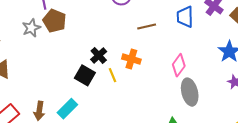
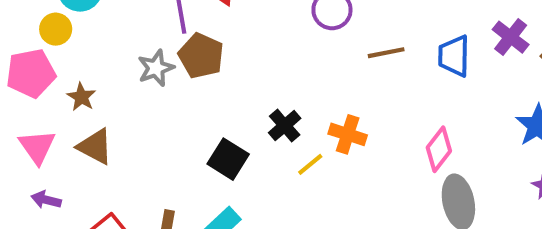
brown line: (147, 27) -> (386, 53), moved
black square: (85, 75) -> (228, 159), moved
yellow line: (113, 75) -> (310, 164), turned 72

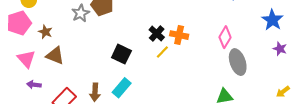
black cross: (285, 126) -> (157, 33), moved

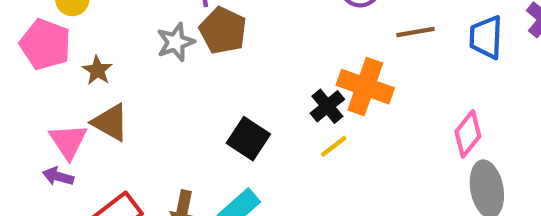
pink pentagon: (19, 23) -> (45, 44), turned 30
orange cross: (179, 35) -> (365, 87), moved, size x1.4
pink triangle: (26, 59) -> (68, 141), moved

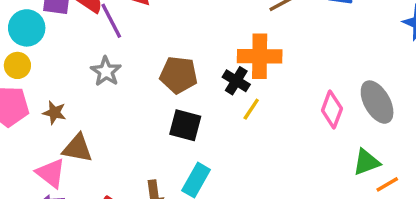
brown pentagon: (223, 31) -> (179, 75), moved
pink diamond: (468, 134) -> (332, 109), moved

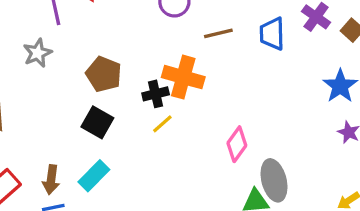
black cross: (236, 81) -> (156, 94), turned 30
gray ellipse: (377, 102) -> (274, 180), moved

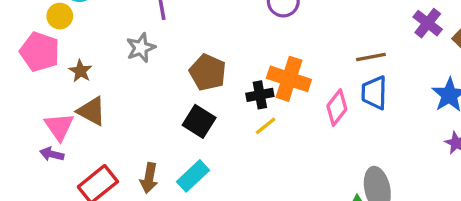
brown line: (218, 33) -> (371, 57), moved
blue trapezoid: (272, 34) -> (374, 93), moved
pink diamond: (237, 144) -> (337, 107), moved

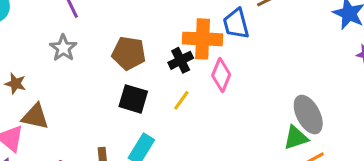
blue trapezoid: (374, 93) -> (236, 24), moved
pink diamond: (337, 107) -> (221, 75), moved
yellow line: (266, 126) -> (181, 100), moved

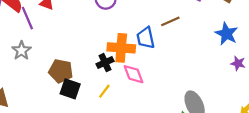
brown pentagon: (129, 53) -> (61, 71), moved
pink diamond: (221, 75) -> (134, 74), turned -45

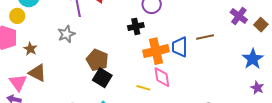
orange cross: (121, 48) -> (156, 51), turned -30
black cross: (105, 63) -> (136, 26), moved
yellow line: (104, 91) -> (143, 88), moved, turned 56

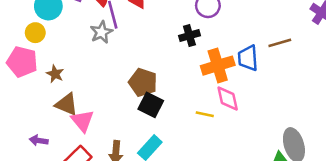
gray star: (66, 34) -> (101, 32), moved
pink triangle: (18, 83) -> (83, 121), moved

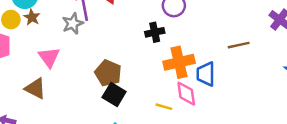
blue trapezoid: (248, 58) -> (206, 74), moved
brown star: (55, 74) -> (32, 17), moved
pink triangle: (83, 121) -> (49, 57), moved

